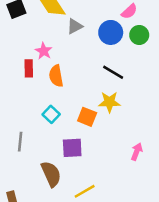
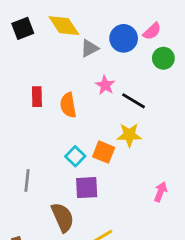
blue circle: (111, 32) -> (124, 38), moved
pink star: (44, 51) -> (105, 85), moved
cyan square: (51, 114) -> (75, 156), moved

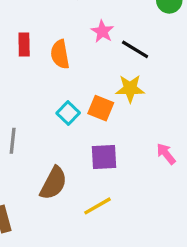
purple square: (87, 188) -> (104, 157), moved
pink arrow: (161, 192) -> (166, 154), turned -60
brown semicircle: (63, 217) -> (53, 183), turned 52

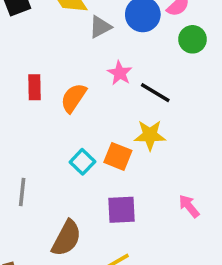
orange semicircle: (60, 54) -> (74, 98), turned 44

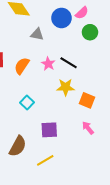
gray triangle: (100, 27) -> (37, 34), moved, turned 40
pink star: (120, 73) -> (48, 64), moved
orange square: (118, 156) -> (87, 100), moved

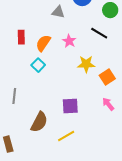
black line: (69, 63) -> (99, 33), moved
orange square: (87, 100) -> (107, 77), turned 35
cyan square: (27, 102) -> (38, 65), moved

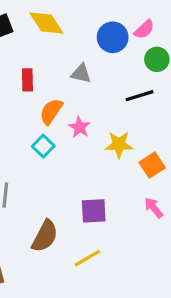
gray triangle: (58, 12) -> (81, 74), moved
black line: (99, 33) -> (139, 96), turned -48
red rectangle: (21, 37) -> (27, 80), moved
pink star: (69, 41) -> (80, 127), moved

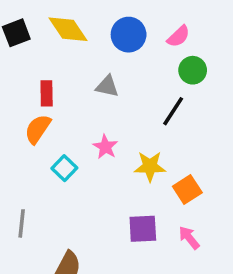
blue circle: (113, 37) -> (129, 35), moved
black line: (139, 96) -> (173, 111), turned -40
orange semicircle: (51, 111) -> (38, 129), moved
purple square: (94, 211) -> (143, 229), moved

